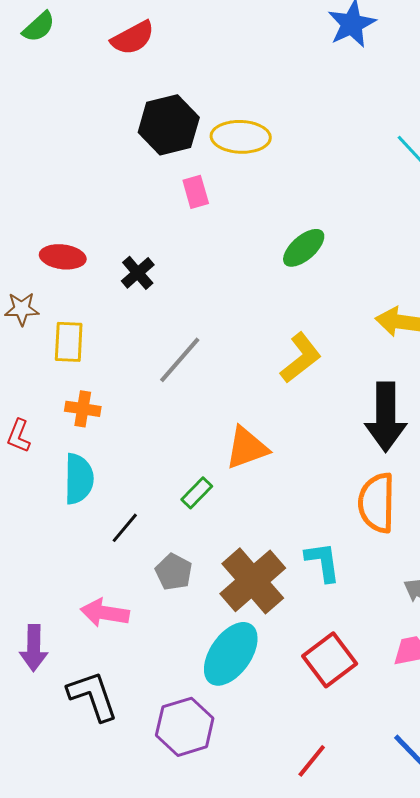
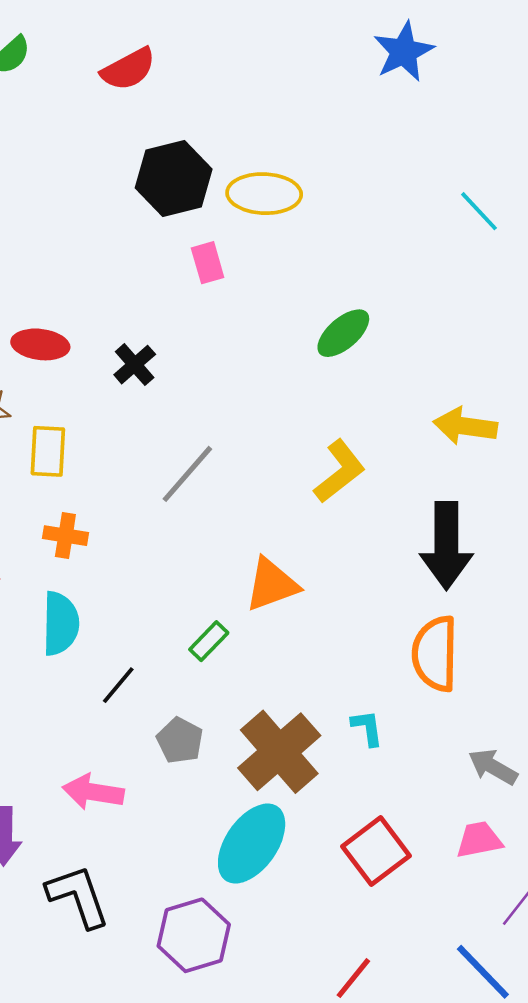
cyan L-shape: (323, 562) -> (367, 728), size x0.7

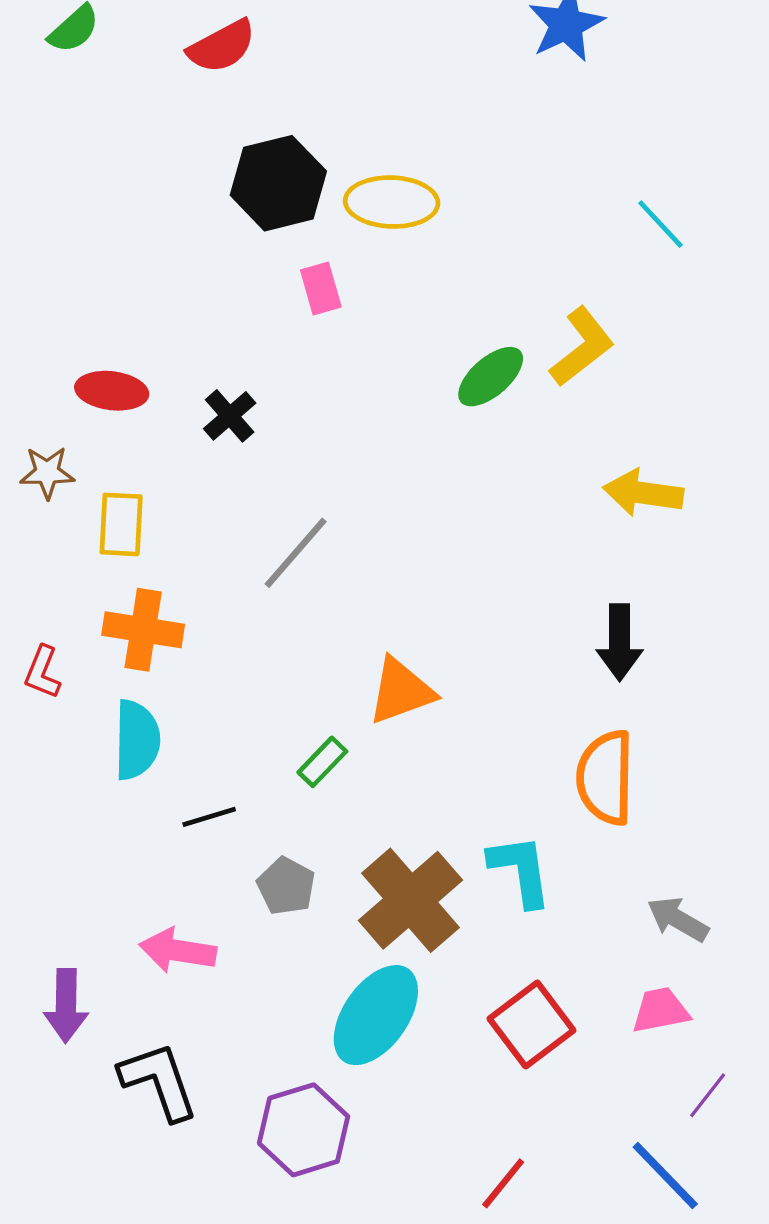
yellow L-shape: (340, 471) -> (582, 347), moved
orange cross: (65, 536) -> (143, 630), size x1.4
black arrow: (446, 546) -> (620, 642), size x0.7
black line: (118, 685) -> (209, 817), turned 33
cyan L-shape: (367, 728) -> (521, 870), size x1.6

